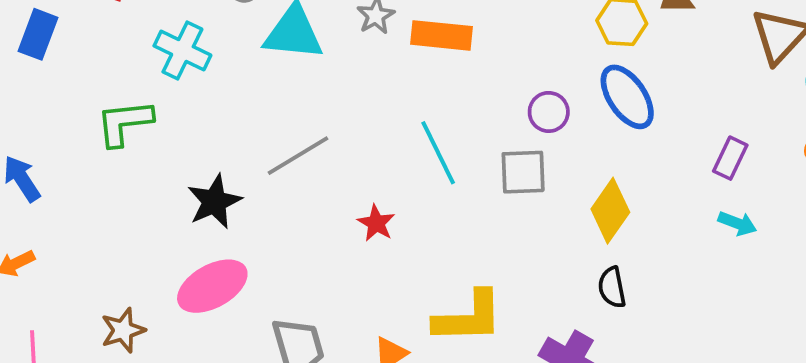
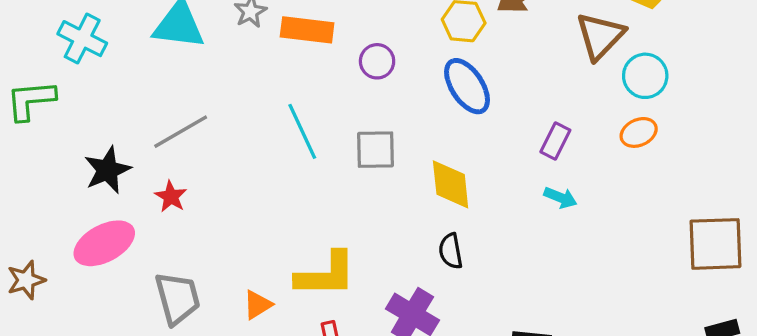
purple circle: (549, 112) -> (377, 61), moved
yellow diamond: (610, 211) -> (451, 184), turned -42
red star: (376, 223) -> (171, 197), moved

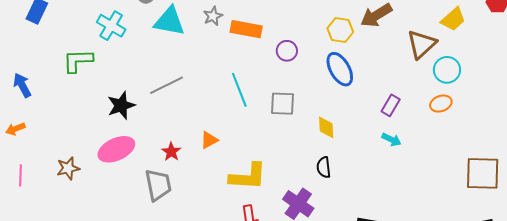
yellow diamond: (451, 184) -> (326, 127), size x0.7
red star: (171, 197) -> (171, 152), moved
orange triangle: (258, 305) -> (209, 140), moved

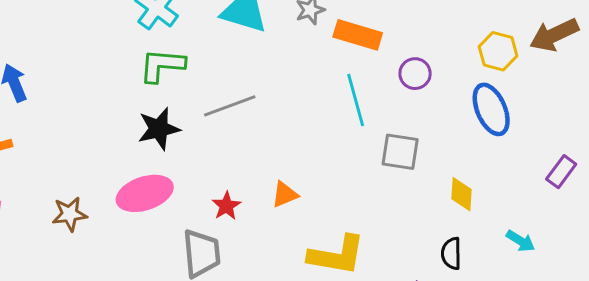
green L-shape: (78, 61) -> (162, 65), moved
cyan line: (239, 90) -> (356, 100), moved
cyan arrow: (391, 140) -> (520, 241), moved

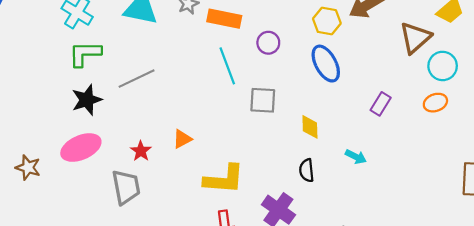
brown star: (70, 214) -> (28, 167), turned 30

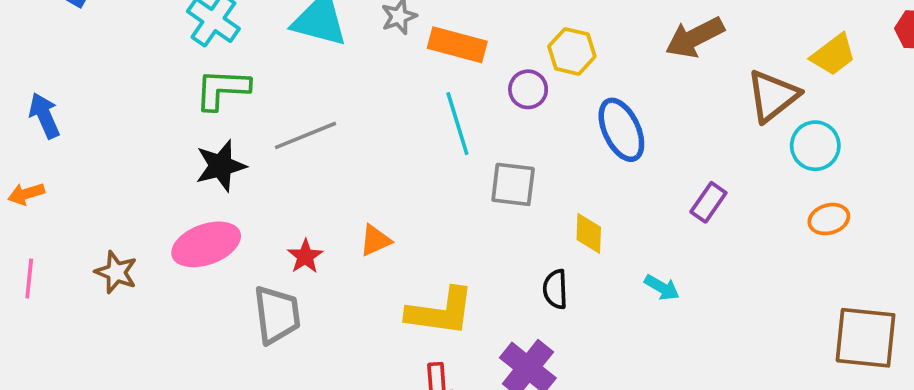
yellow hexagon: (327, 21) -> (572, 51), moved
orange ellipse: (435, 103) -> (829, 219), moved
black semicircle: (307, 170) -> (555, 289), moved

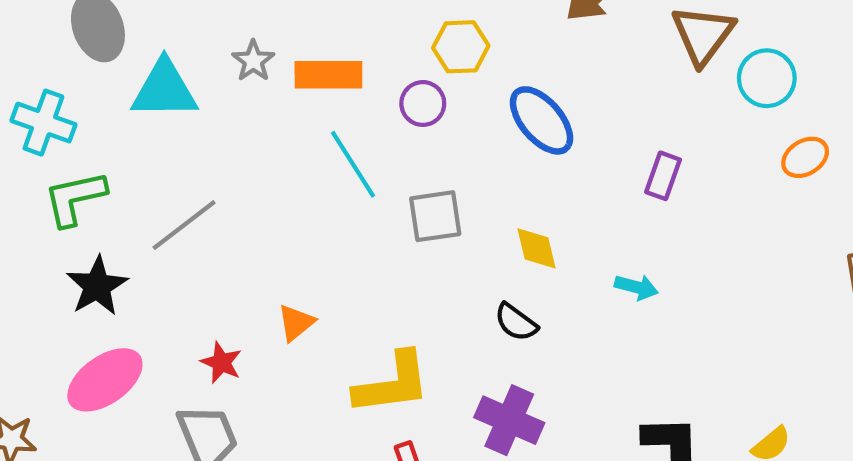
black semicircle: (555, 289) -> (516, 322), turned -36

